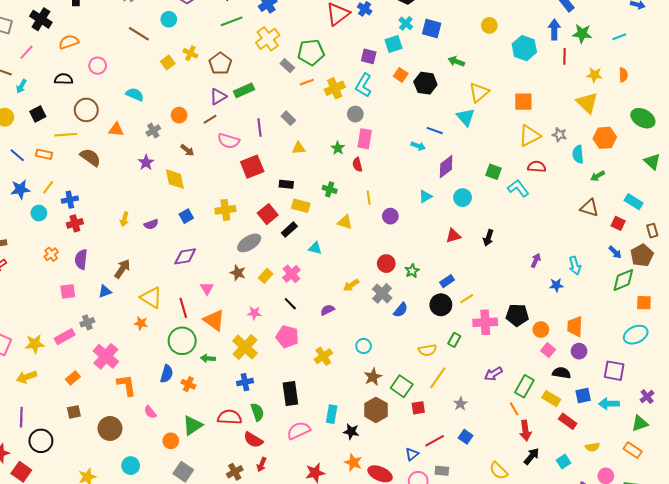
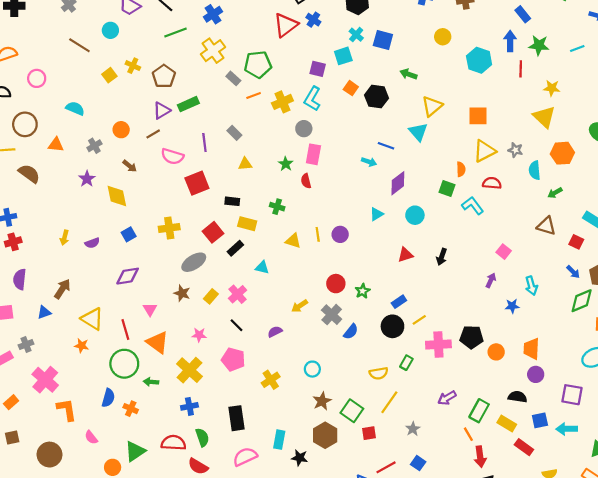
orange semicircle: (623, 75) -> (461, 169), moved
yellow line: (369, 198) -> (318, 234), moved
pink square: (548, 350) -> (504, 252), moved

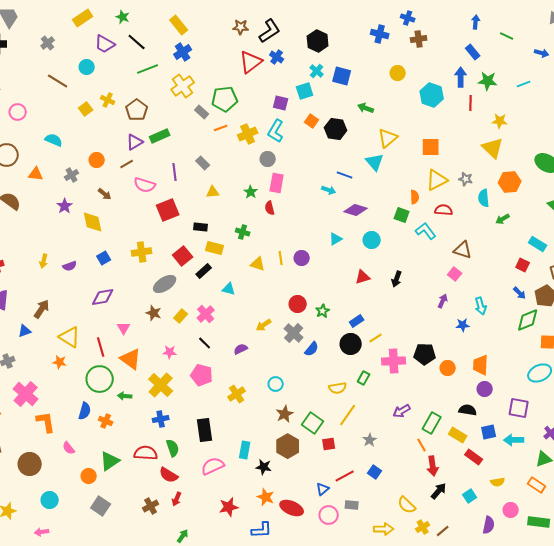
purple diamond: (398, 183) -> (356, 210), turned 55
brown triangle: (546, 226) -> (463, 250), moved

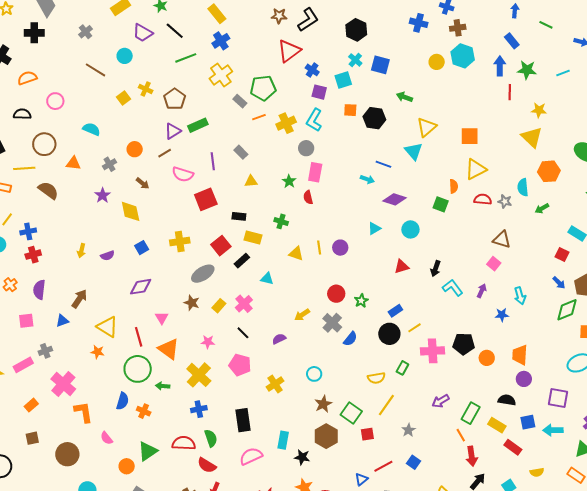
blue cross: (277, 57) -> (312, 70), moved
cyan hexagon: (432, 95) -> (463, 56), moved
orange square: (312, 121) -> (350, 110), turned -32
gray star: (466, 179) -> (505, 201), moved
cyan L-shape: (426, 231) -> (453, 288), moved

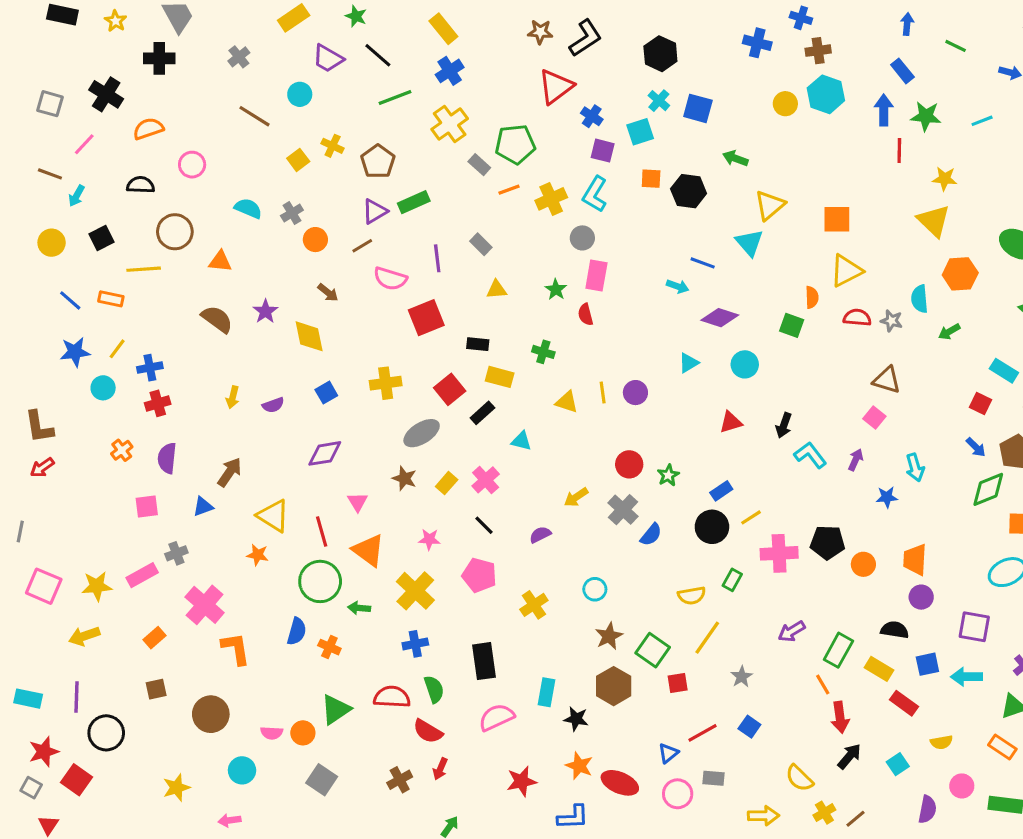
gray cross: (109, 164) -> (292, 213), moved
brown semicircle: (48, 190) -> (217, 319), moved
pink semicircle: (106, 438) -> (272, 733), moved, turned -48

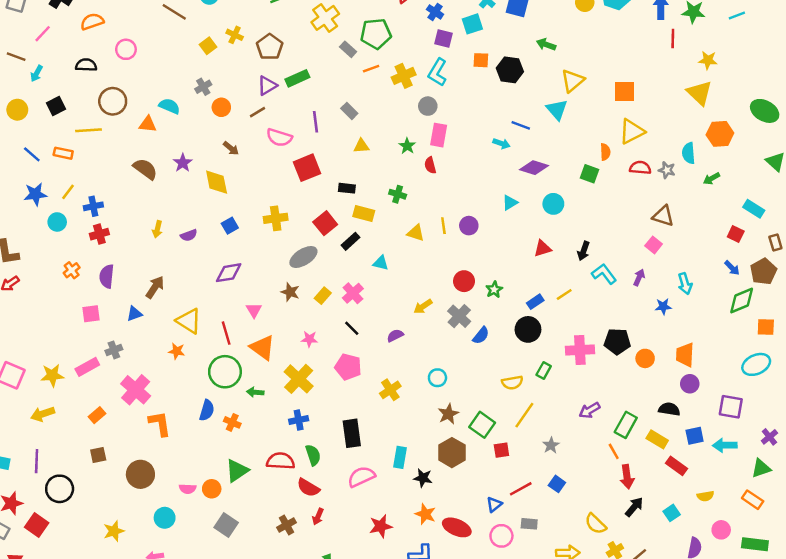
cyan semicircle: (248, 208) -> (169, 106), moved
yellow line: (751, 517) -> (564, 294), moved

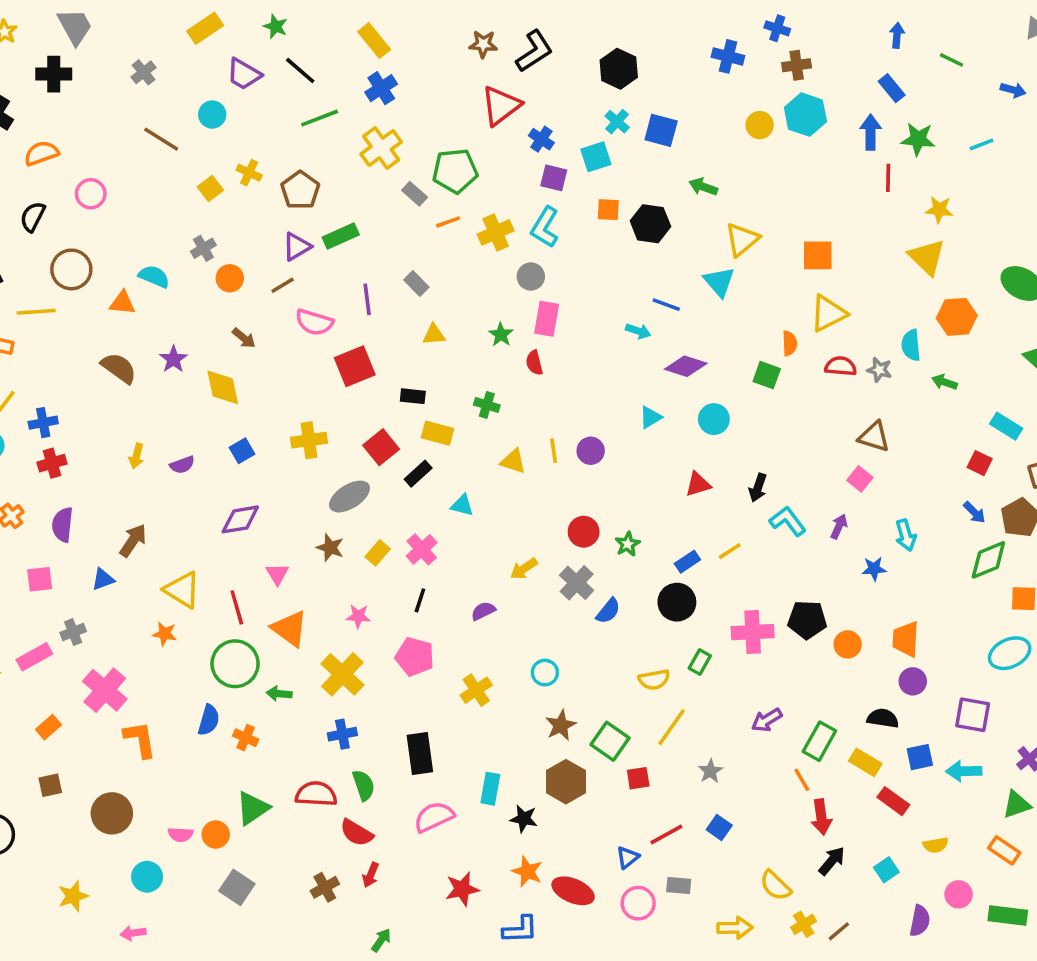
black semicircle: (86, 65) -> (33, 217), turned -65
green arrow: (711, 179) -> (944, 382), turned 49
black line: (352, 328) -> (420, 600), turned 63

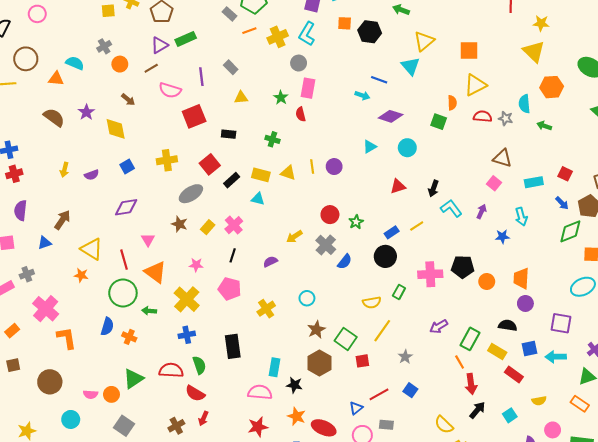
yellow square: (210, 188) -> (108, 11), turned 32
cyan rectangle: (1006, 426) -> (534, 182), moved, turned -42
yellow rectangle: (437, 433) -> (261, 175), moved
pink semicircle: (434, 817) -> (260, 392), moved, turned 30

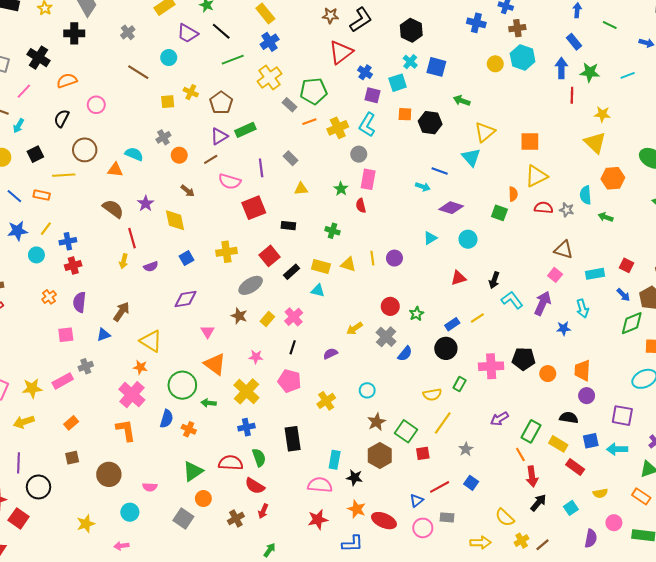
purple arrow: (482, 211) -> (543, 303), size x1.6
red line: (124, 260) -> (132, 238), moved
pink cross: (46, 309) -> (132, 395), moved
orange circle: (111, 394) -> (203, 499), moved

